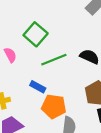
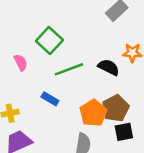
orange pentagon: (54, 106) -> (93, 113), moved, turned 30

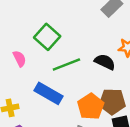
blue rectangle: (50, 99) -> (48, 93), size x1.6
brown pentagon: (116, 108) -> (112, 102), turned 30

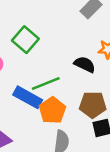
green line: (66, 64) -> (46, 83), moved
orange pentagon: (91, 106) -> (52, 110), moved

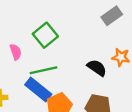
green line: (46, 83) -> (43, 70), moved

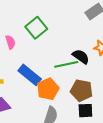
green line: (43, 70) -> (66, 64), moved

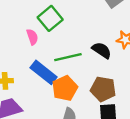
pink semicircle: (10, 42) -> (32, 37), moved
green line: (66, 64) -> (68, 57), moved

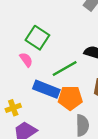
orange pentagon: (65, 88) -> (70, 98), turned -30

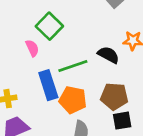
blue rectangle: (46, 89) -> (48, 85), turned 40

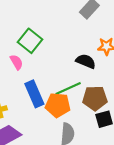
green line: (73, 66) -> (68, 88), moved

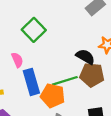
pink semicircle: (17, 62) -> (17, 60), moved
brown pentagon: (95, 98) -> (92, 75), moved

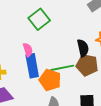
black semicircle: (85, 57) -> (83, 48), turned 42
pink semicircle: (17, 60) -> (28, 50), moved

